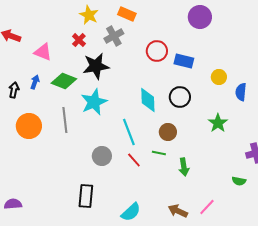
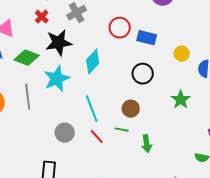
cyan diamond: (148, 100) -> (93, 62), moved, turned 45

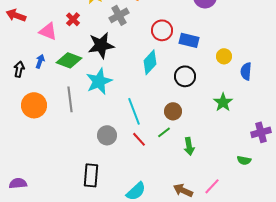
red cross: (42, 17) -> (73, 19), moved
cyan diamond: (93, 62) -> (150, 62), moved
green line: (122, 130) -> (164, 132), turned -48

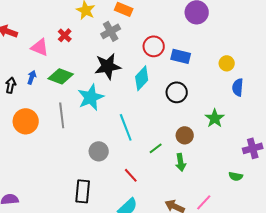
black star: (101, 45) -> (108, 66), moved
yellow circle: (224, 56) -> (227, 63), moved
brown circle: (173, 111) -> (185, 135), moved
red line: (139, 139) -> (131, 175), moved

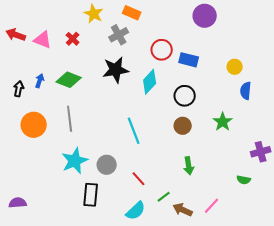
pink triangle: (40, 47) -> (43, 40), moved
cyan star: (91, 97) -> (75, 161), moved
brown circle: (185, 135) -> (183, 126), moved
green line: (156, 148) -> (164, 197), moved
gray circle: (99, 151) -> (107, 165), moved

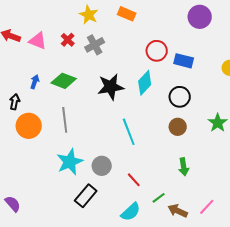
gray cross: (119, 35) -> (95, 45), moved
black star: (116, 70) -> (111, 87), moved
black arrow: (19, 89) -> (15, 102), moved
black rectangle: (91, 195) -> (86, 196), turned 35
purple semicircle: (18, 203) -> (13, 204), turned 54

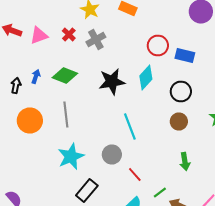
pink triangle: (38, 41) -> (39, 36), turned -42
black arrow: (15, 102) -> (16, 86), moved
gray circle: (102, 166) -> (112, 154), moved

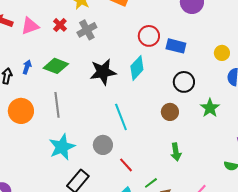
black circle: (181, 92) -> (184, 82), moved

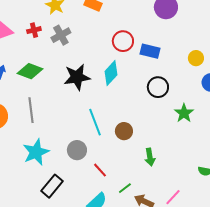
red cross: (60, 25) -> (34, 30), turned 32
brown circle: (170, 112) -> (124, 131), moved

